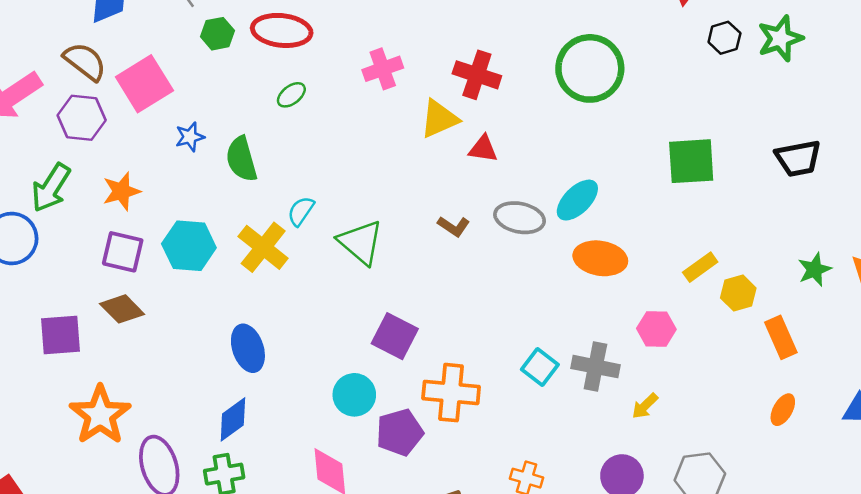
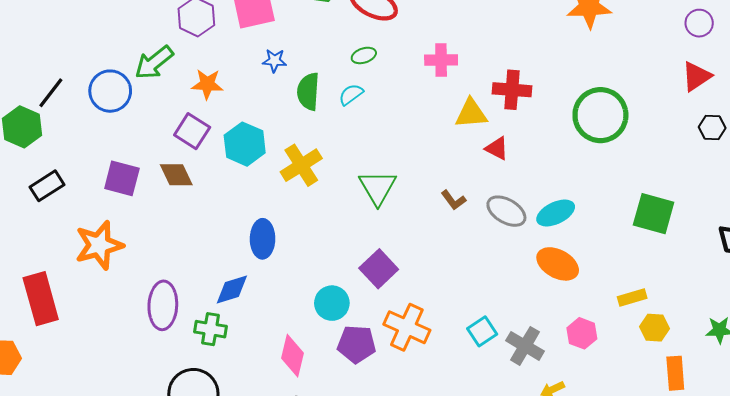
red cross: (477, 75) -> (512, 90), turned -33
cyan semicircle: (301, 211) -> (351, 94), moved
orange star: (100, 415) -> (99, 245), moved

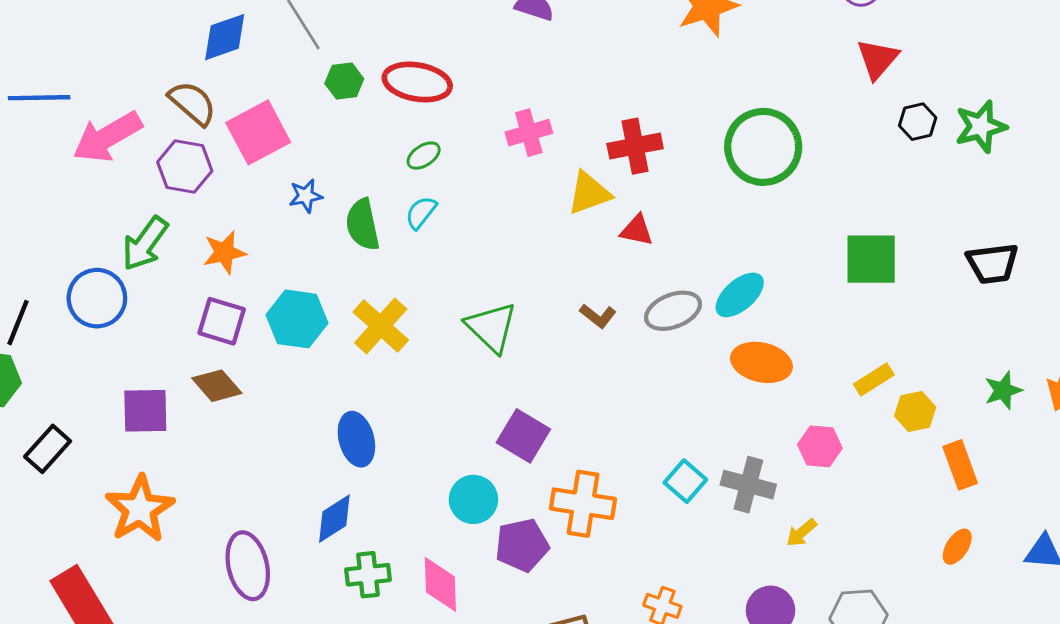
gray ellipse: (506, 211) -> (673, 311), turned -36
green cross: (211, 329) -> (368, 575), moved

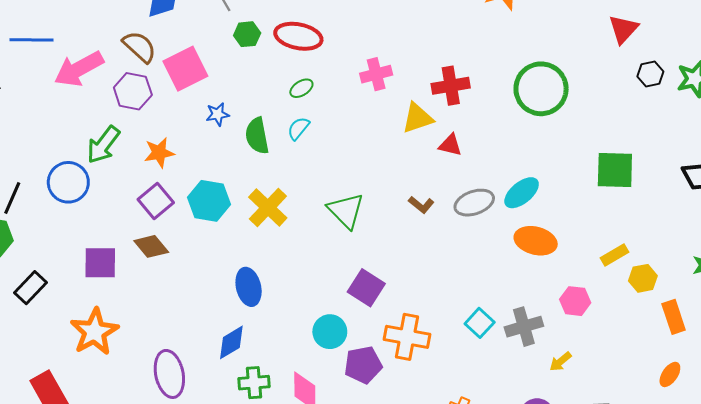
purple square: (222, 321) -> (156, 201), turned 32
gray cross: (748, 485) -> (524, 327), turned -33

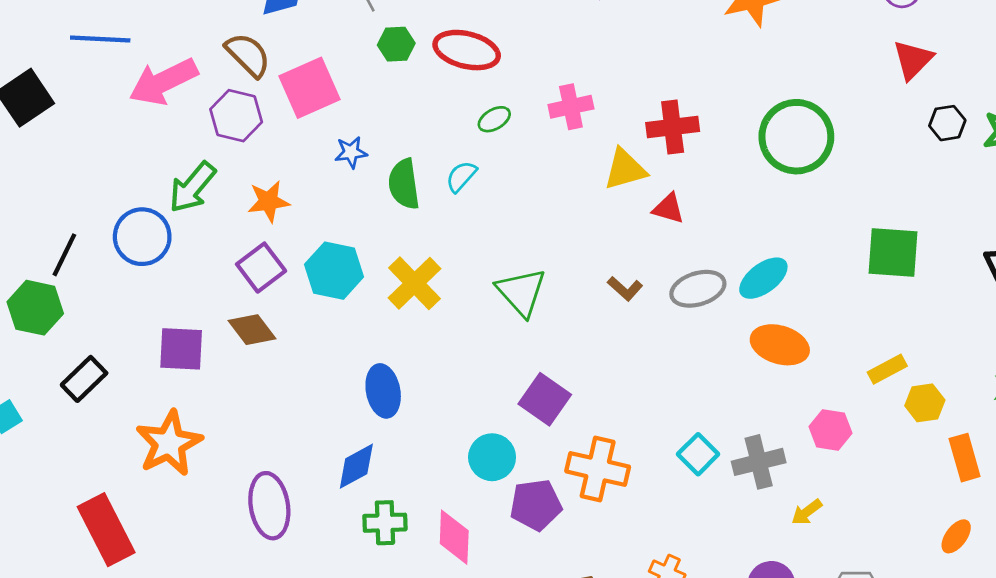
green ellipse: (301, 88) -> (494, 119), moved

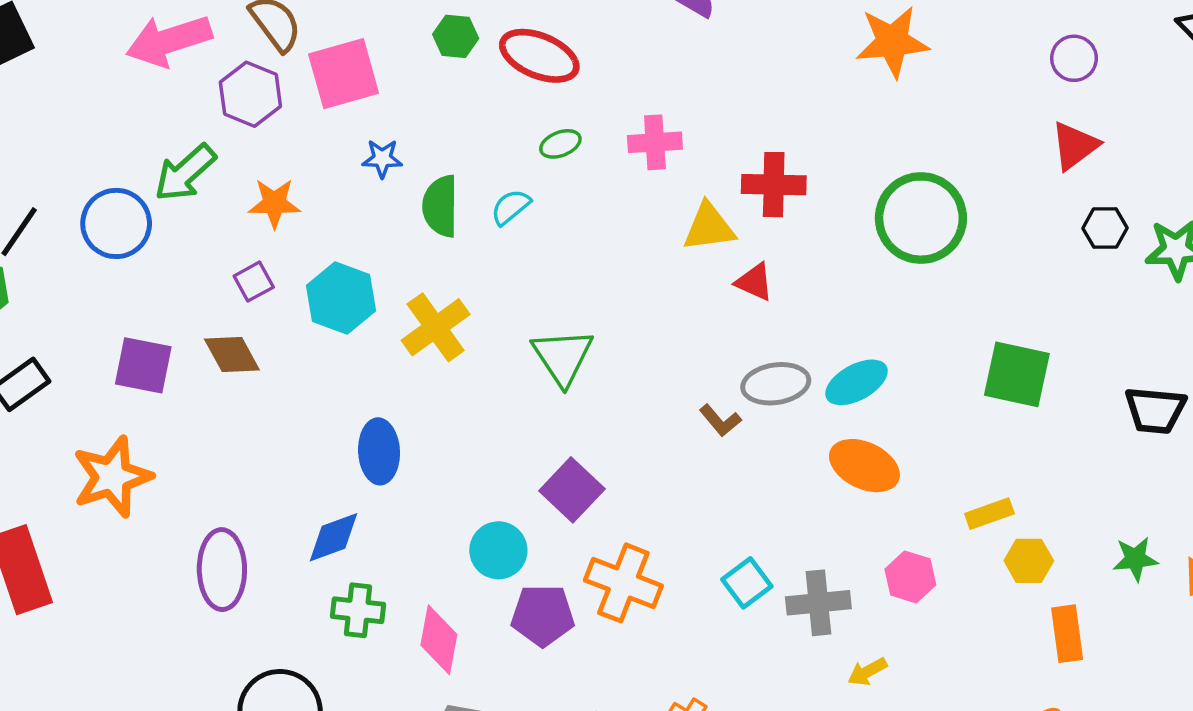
purple square: (261, 268) -> (254, 282), size x0.7
brown L-shape: (625, 289) -> (720, 420), moved

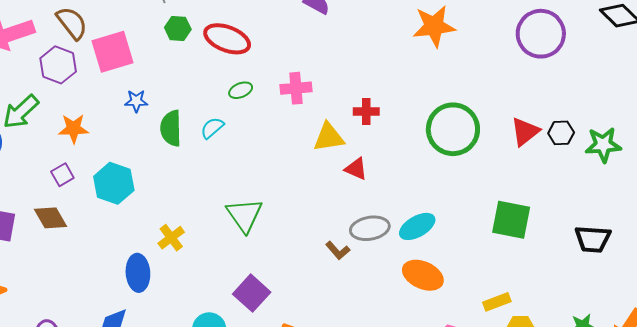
purple circle: (1074, 58) -> (541, 34), size x1.8
red triangle: (1075, 146) -> (525, 132), moved
red cross: (774, 185) -> (366, 111), size x0.7
yellow cross: (436, 327) -> (171, 238), moved, size x0.7

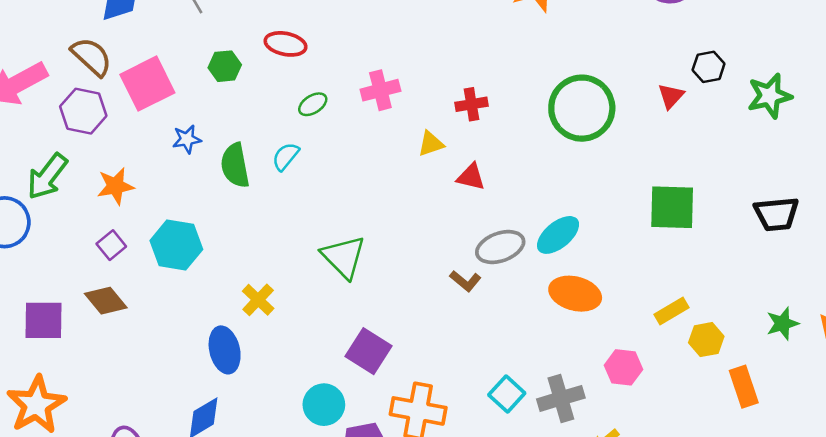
green hexagon: (178, 28) -> (225, 66), moved
red ellipse: (227, 39) -> (286, 44), size x0.7
red triangle: (525, 132) -> (671, 96), size x0.7
black hexagon: (561, 133) -> (709, 67), moved
yellow triangle: (329, 137) -> (431, 144), size x0.7

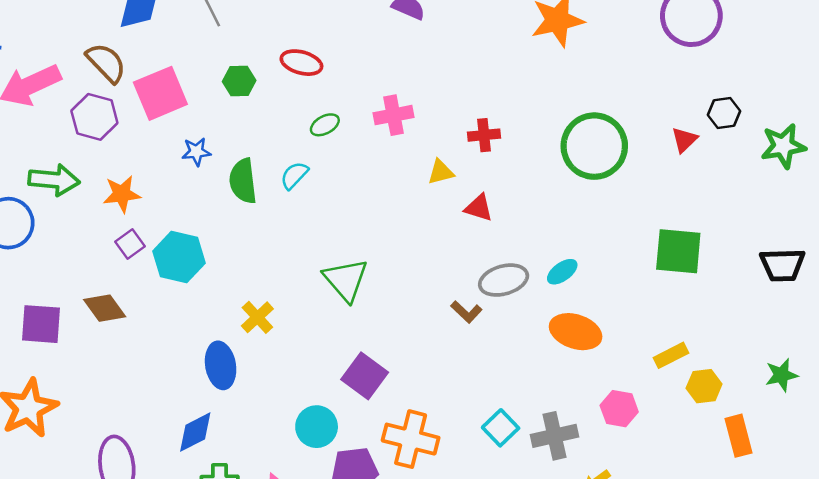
green arrow: (47, 176) -> (54, 180), turned -126
cyan ellipse: (558, 235) -> (562, 272), size x0.7
purple square: (111, 245) -> (130, 244), moved

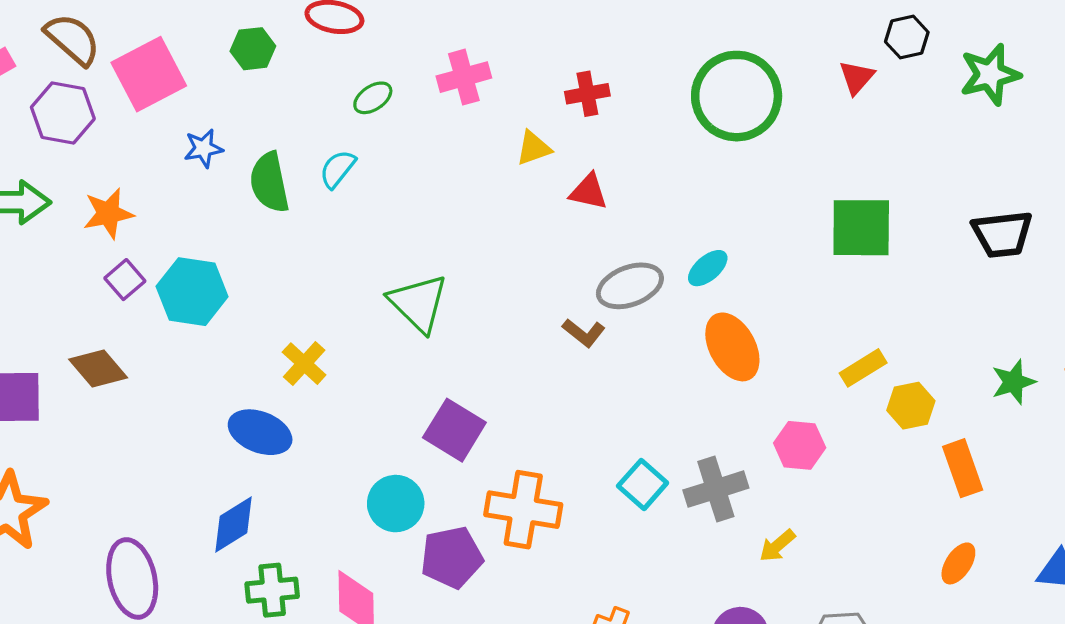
orange ellipse: (576, 332) -> (732, 347), turned 48
blue ellipse: (221, 365) -> (260, 432), turned -54

